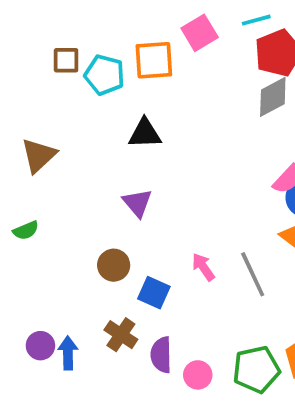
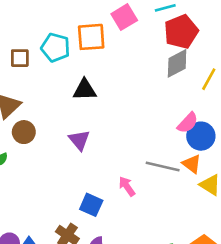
brown square: (66, 60) -> (20, 58), moved
brown circle: (114, 265) -> (24, 132), moved
gray line: (253, 274) -> (163, 166), moved, turned -52

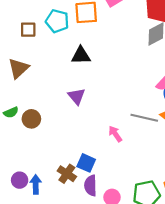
brown circle: (24, 132) -> (31, 119), moved
blue square: (91, 205) -> (86, 163), moved

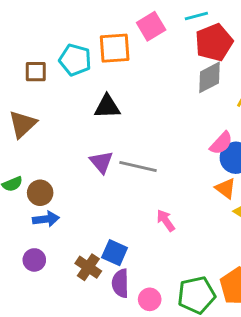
gray line: (144, 118) -> (138, 166), moved
pink arrow: (115, 134) -> (166, 221), moved
purple circle: (20, 180) -> (34, 260), moved
blue arrow: (36, 184) -> (46, 219), moved, turned 84

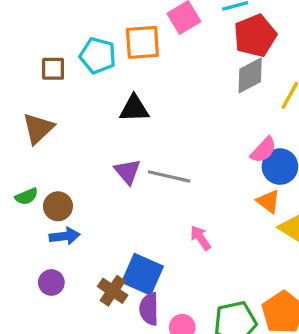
blue square: (115, 253) -> (142, 274), size x1.4

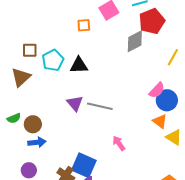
orange square: (142, 42) -> (84, 25), size x0.6
cyan pentagon: (98, 56) -> (53, 60), moved, turned 30
brown square: (53, 69) -> (30, 50), moved
gray diamond: (250, 75) -> (135, 41), moved

